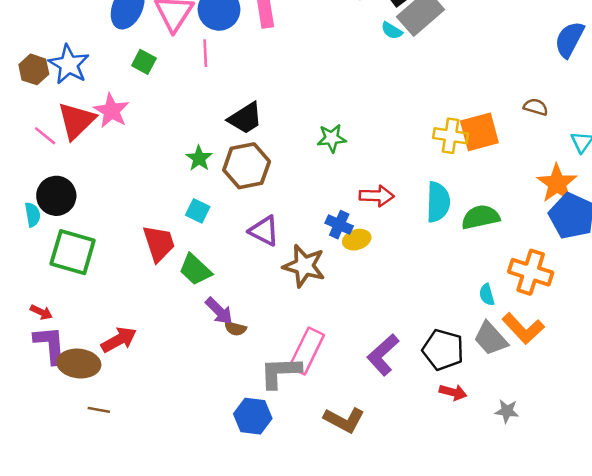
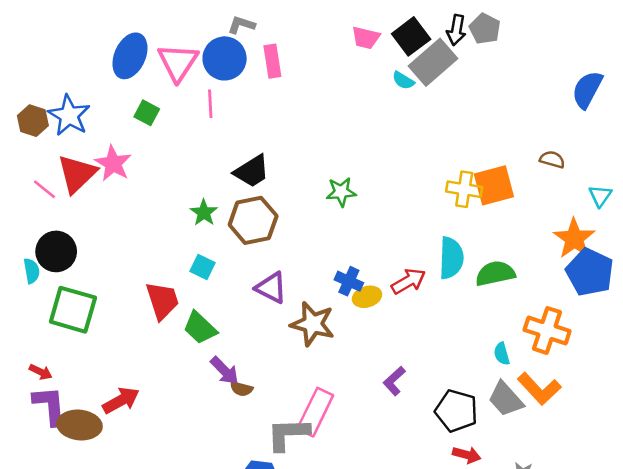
red arrow: (377, 196) -> (408, 281), moved, turned -32
purple L-shape: (383, 355) -> (394, 381), moved, size x0.7

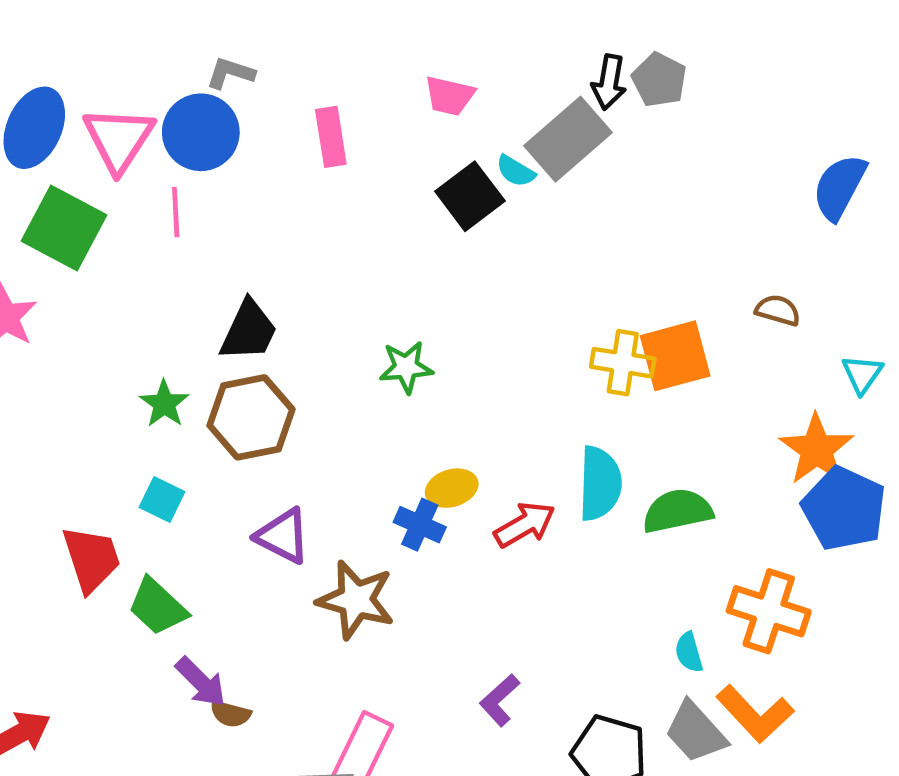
black square: (411, 36) -> (470, 196), moved
pink rectangle: (272, 61) -> (331, 137), moved
green square: (147, 113) -> (64, 228), size x1.8
black trapezoid: (252, 171) -> (249, 331), turned -33
yellow ellipse: (367, 297) -> (452, 488), moved

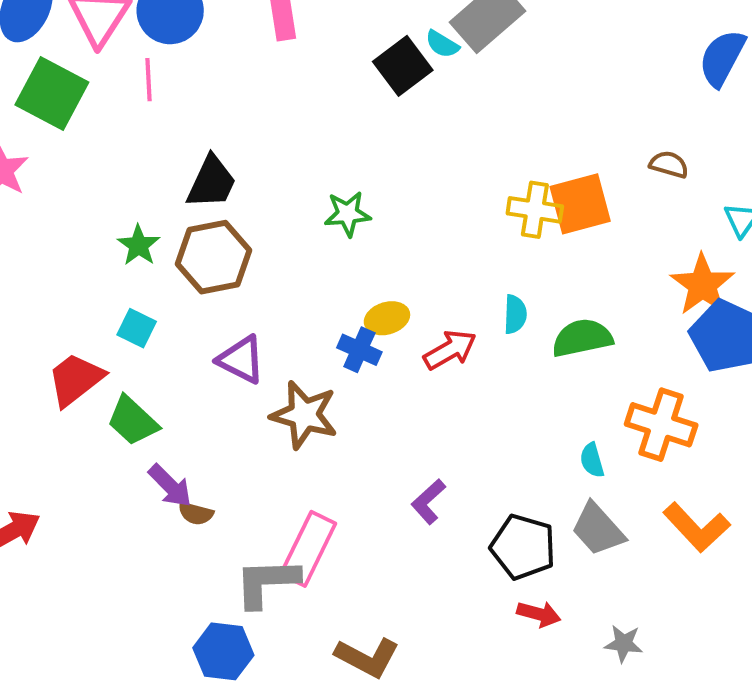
cyan semicircle: (600, 484) -> (515, 314), size x0.6
red trapezoid: (91, 559) -> (75, 379), turned -110
orange L-shape: (755, 714) -> (697, 527), moved

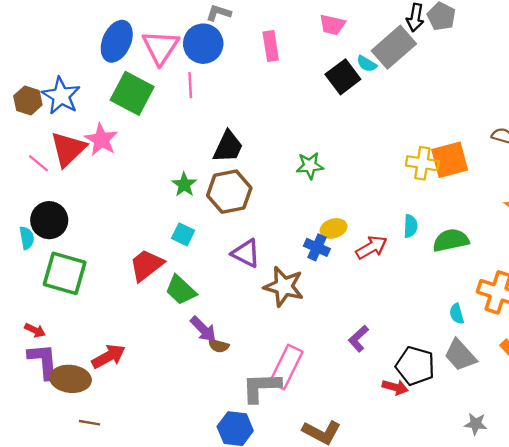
red arrow: (539, 614) -> (395, 387), moved

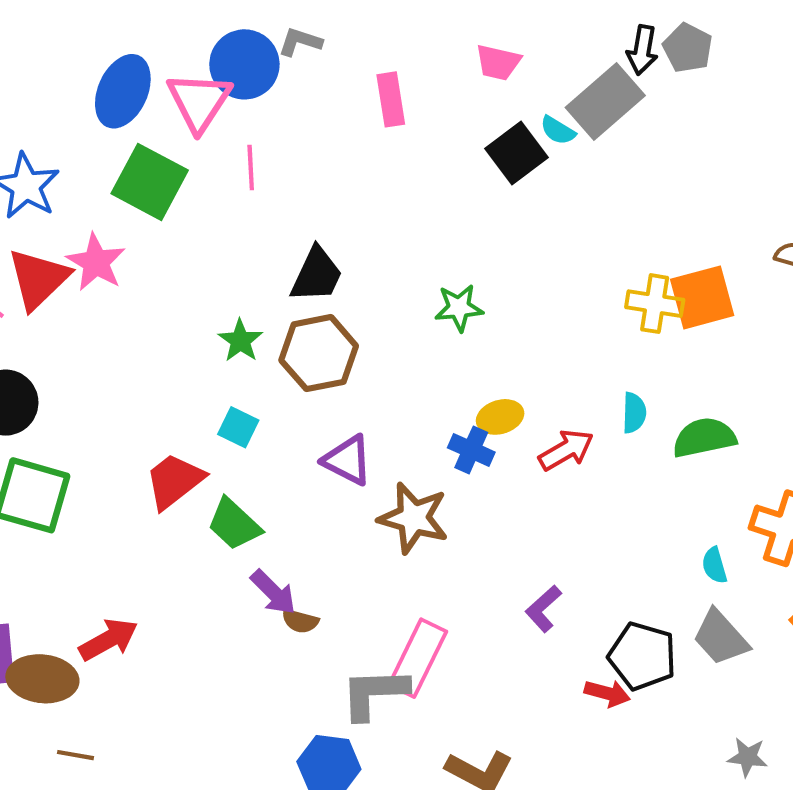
blue circle: (203, 44) -> (244, 64), moved

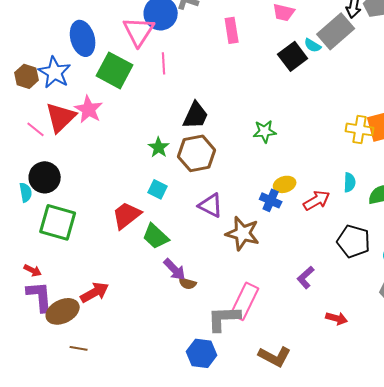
blue ellipse: (123, 91) -> (83, 38), moved, turned -40
black pentagon: (642, 656) -> (354, 241), moved
brown ellipse: (42, 679) -> (63, 311), turned -32

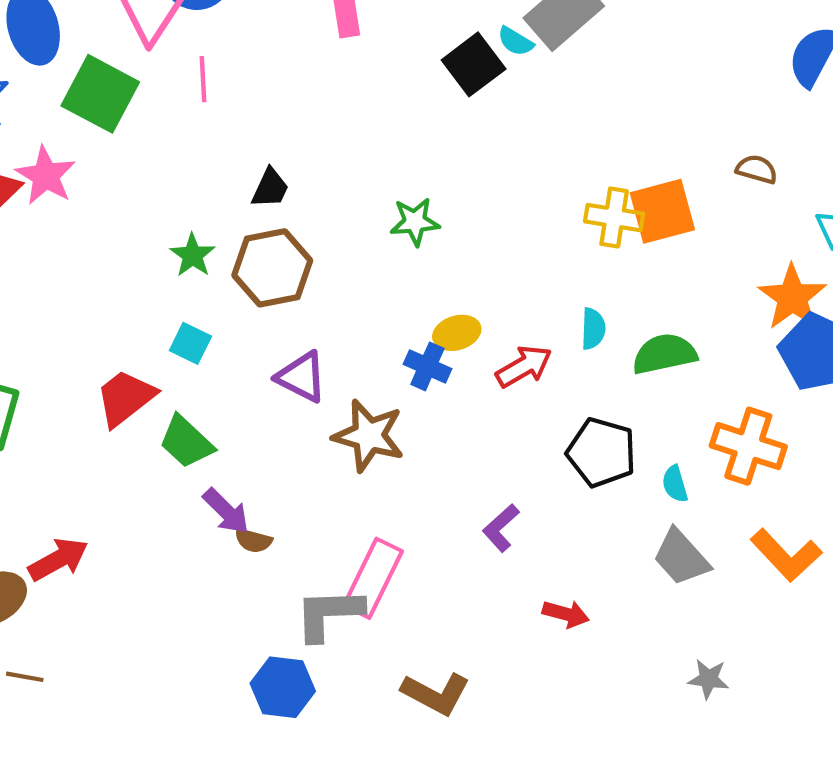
black trapezoid: (196, 115) -> (270, 188), size x0.7

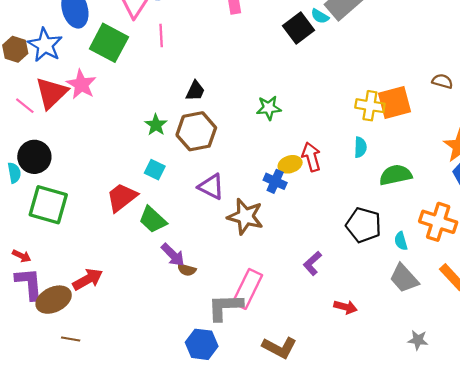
cyan semicircle: (593, 329) -> (360, 147), moved
red arrow: (524, 366) -> (311, 157), moved, turned -76

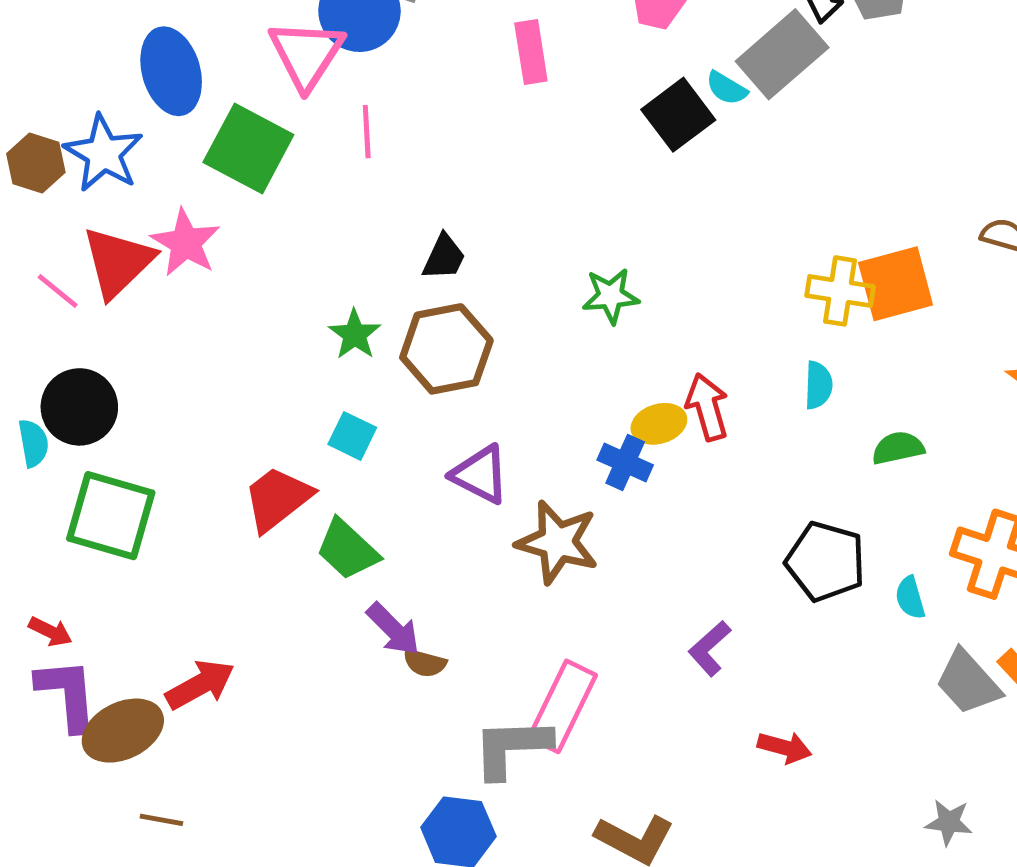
green semicircle: (396, 175) -> (898, 448), size x0.7
gray trapezoid: (404, 278) -> (968, 682), moved

